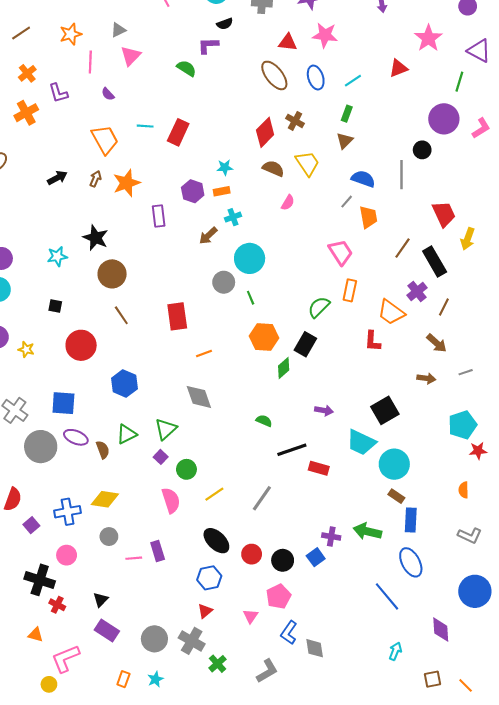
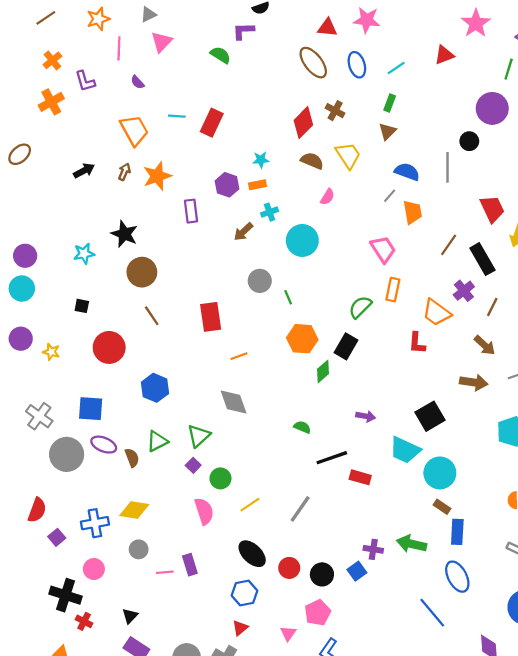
cyan circle: (250, 258) -> (302, 240), moved
brown arrow: (426, 378) -> (474, 382), size x1.4

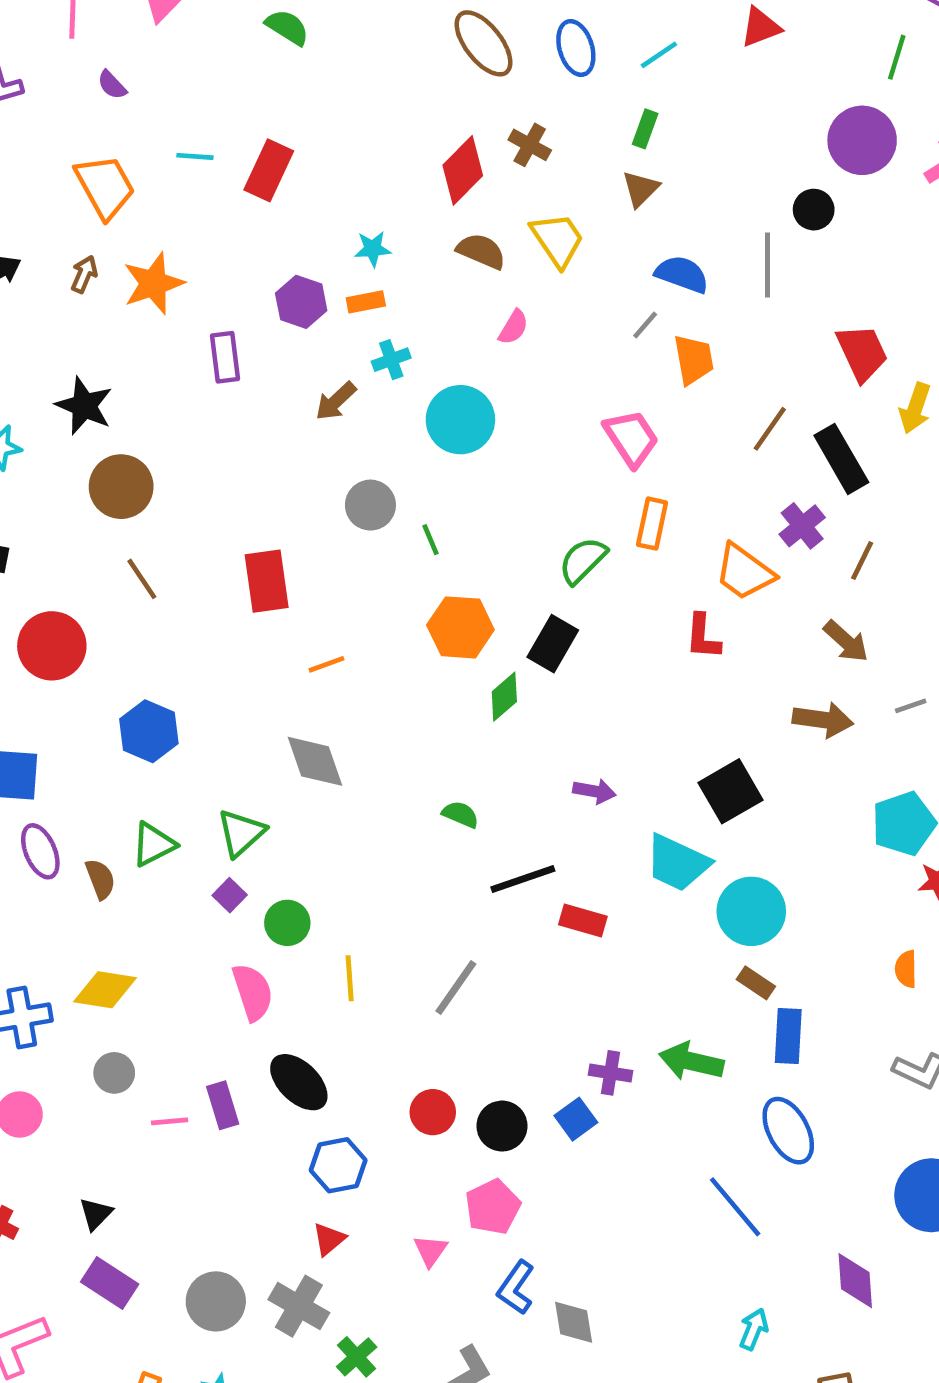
purple ellipse: (104, 445) -> (40, 851), turned 45
yellow line: (250, 505) -> (350, 978), turned -60
black ellipse: (252, 554) -> (299, 1082), moved

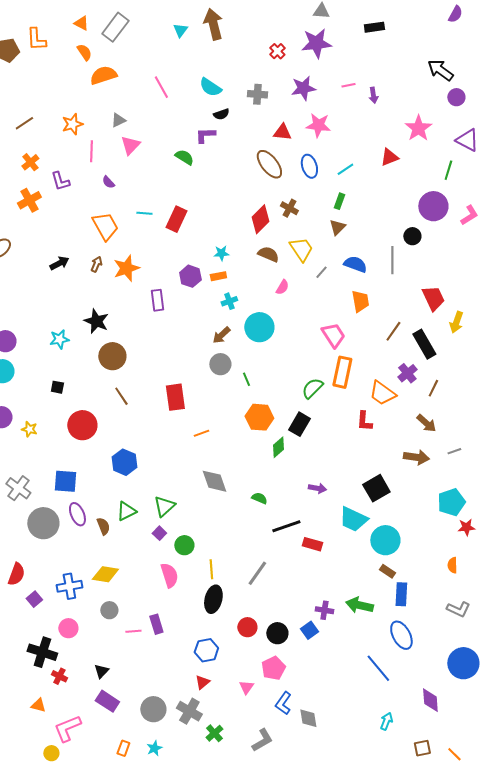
gray line: (645, 325) -> (321, 272), moved
brown arrow: (336, 401) -> (221, 335), moved
orange rectangle: (652, 524) -> (342, 372), size x1.4
gray diamond: (315, 761) -> (214, 481), moved
black ellipse: (299, 1082) -> (213, 599), moved, turned 60

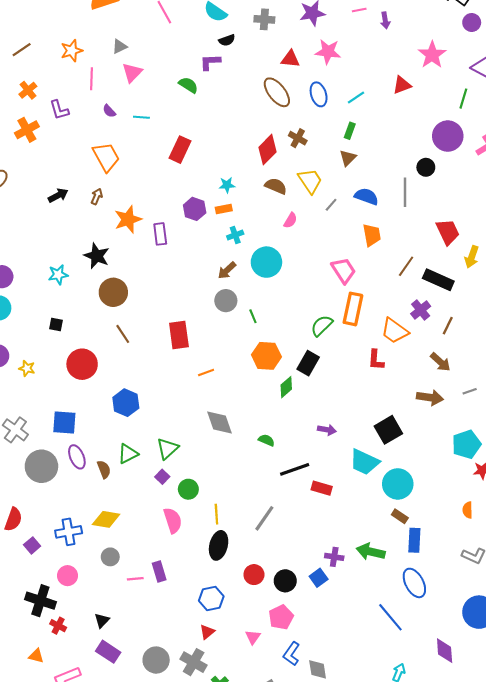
cyan line: (144, 213) -> (141, 117), moved
orange star: (126, 268) -> (128, 219), moved
black rectangle: (424, 344) -> (438, 280), turned -36

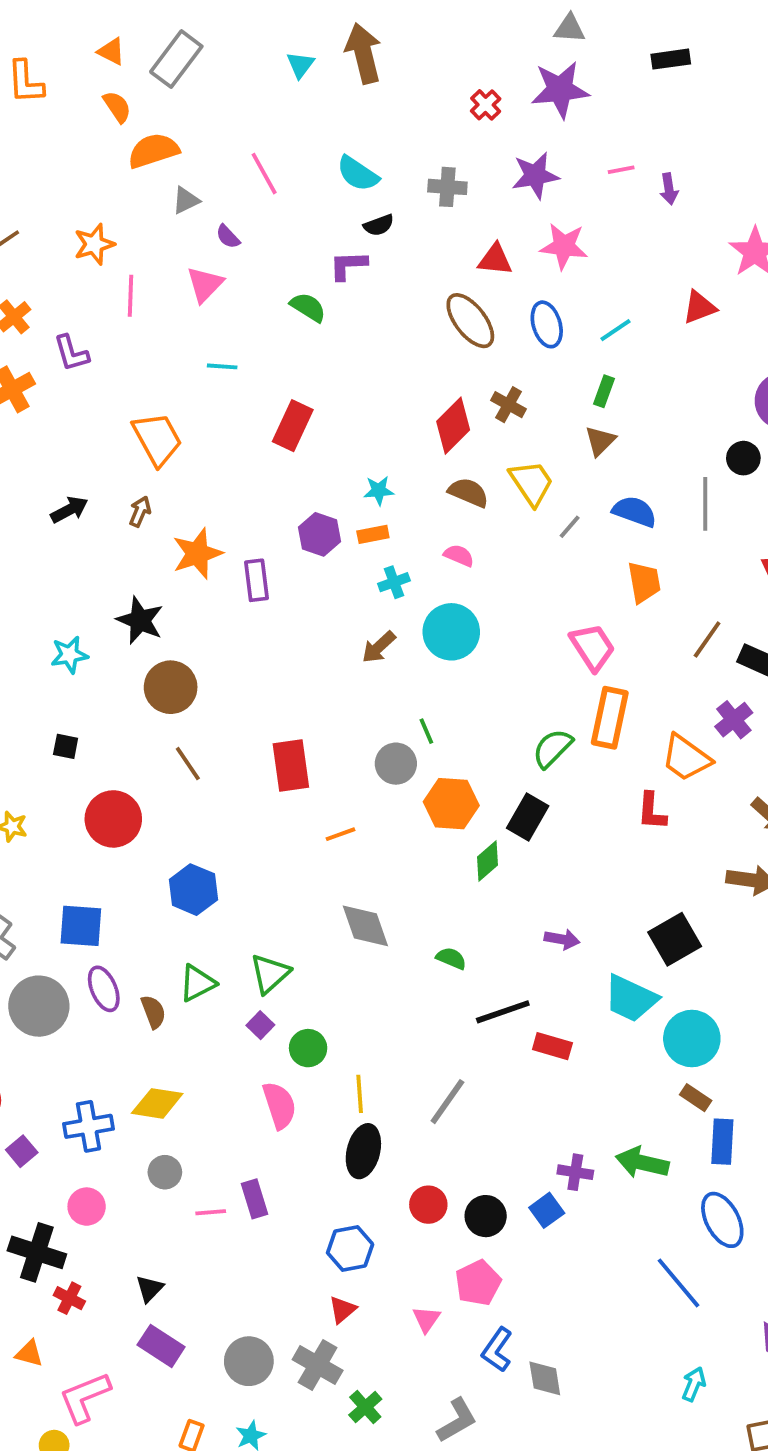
gray triangle: (120, 46) -> (186, 200), moved
purple semicircle: (109, 111) -> (228, 237), moved
pink semicircle: (290, 220) -> (459, 555), moved, turned -98
gray circle: (226, 301) -> (396, 764), moved

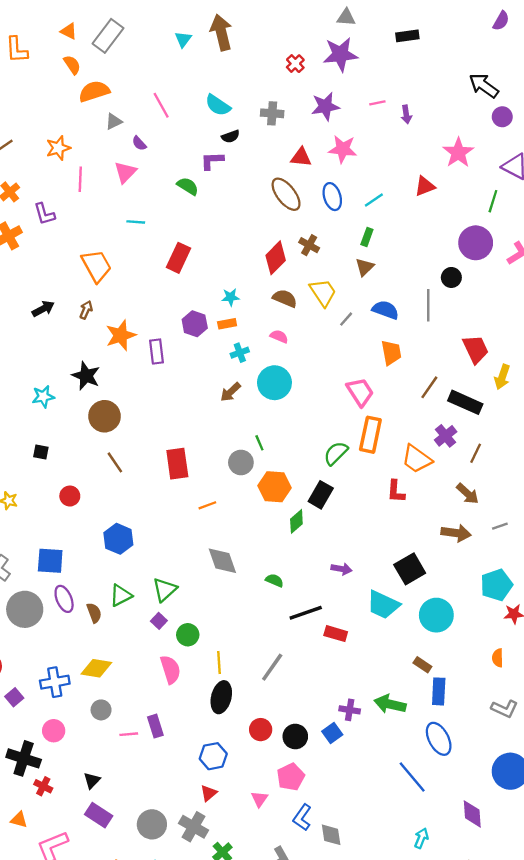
red circle: (113, 819) -> (70, 496), size x0.6
cyan circle: (692, 1039) -> (436, 615), moved

